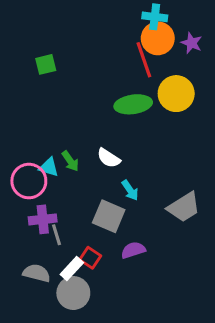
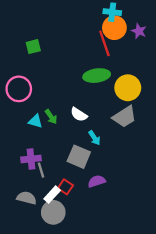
yellow circle: (176, 94) -> (128, 88), moved
pink circle: (29, 181) -> (19, 89), moved
gray trapezoid: (184, 207) -> (124, 117), moved

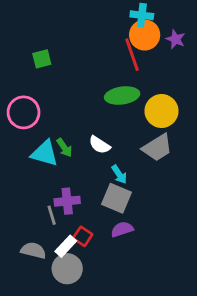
cyan triangle: (35, 121) -> (45, 153), size x1.5
gray square: (79, 157) -> (116, 198), moved
purple cross: (31, 159) -> (67, 201), moved

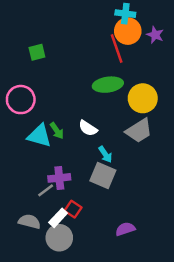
gray line: (52, 215) -> (46, 190), turned 70
purple semicircle: (122, 229) -> (125, 229), moved

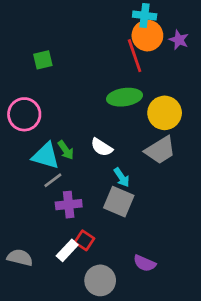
gray line: (46, 190) -> (53, 180), moved
gray semicircle: (29, 222) -> (20, 258), moved
purple semicircle: (125, 229) -> (145, 263), turned -138
gray circle: (59, 238) -> (100, 280), moved

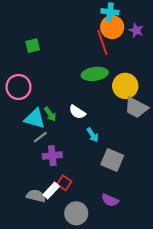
gray trapezoid: (160, 150) -> (136, 108), moved, turned 60
gray square: (119, 202) -> (112, 160), moved
gray semicircle: (20, 258) -> (36, 196), moved

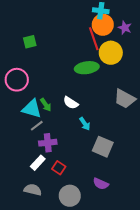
yellow circle: (125, 86) -> (111, 53), moved
white rectangle: (51, 190) -> (38, 163), moved
gray semicircle: (36, 196) -> (33, 190), moved

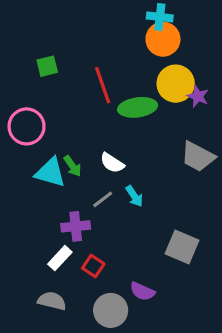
purple star: (125, 28) -> (198, 96), moved
red line: (94, 39) -> (103, 85), moved
gray line: (37, 126) -> (103, 199), moved
gray square: (103, 147) -> (182, 247), moved
purple semicircle: (101, 184) -> (142, 291), moved

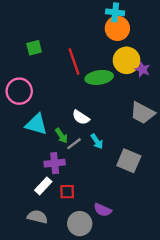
green arrow: (73, 166) -> (61, 136), moved
gray square: (182, 247) -> (129, 161), moved
red square: (93, 266) -> (67, 192), turned -35

